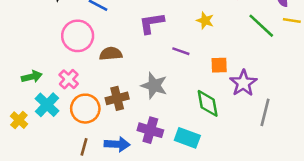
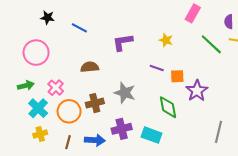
pink circle: (78, 36) -> (36, 53), moved
purple line: (181, 51) -> (157, 68), moved
gray line: (265, 112) -> (219, 132), moved
yellow cross: (19, 120) -> (40, 134), moved, turned 32
purple cross: (150, 130) -> (122, 129), turned -30

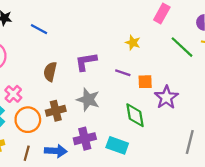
purple L-shape: (123, 42) -> (86, 62), moved
brown semicircle: (90, 67) -> (50, 72), turned -72

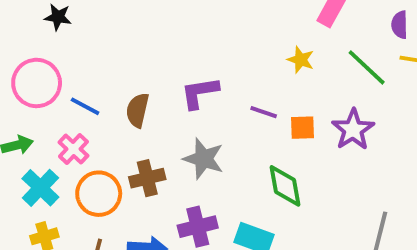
blue line: (39, 29) -> (85, 106), moved
yellow star: (133, 43) -> (301, 60), moved
purple star: (166, 97) -> (353, 130), moved

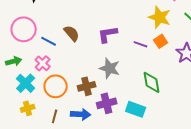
yellow star: (301, 60) -> (160, 17), size x1.6
brown semicircle: (138, 110) -> (72, 33), moved, turned 126
orange square: (303, 128) -> (161, 41), moved, turned -32
brown cross: (147, 178) -> (87, 86), moved

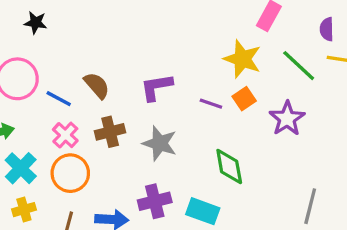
pink cross: (43, 63) -> (65, 135), moved
brown cross: (87, 86) -> (110, 132), moved

